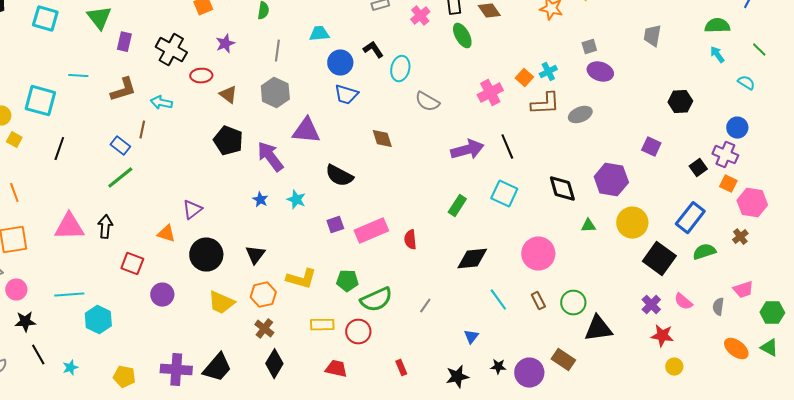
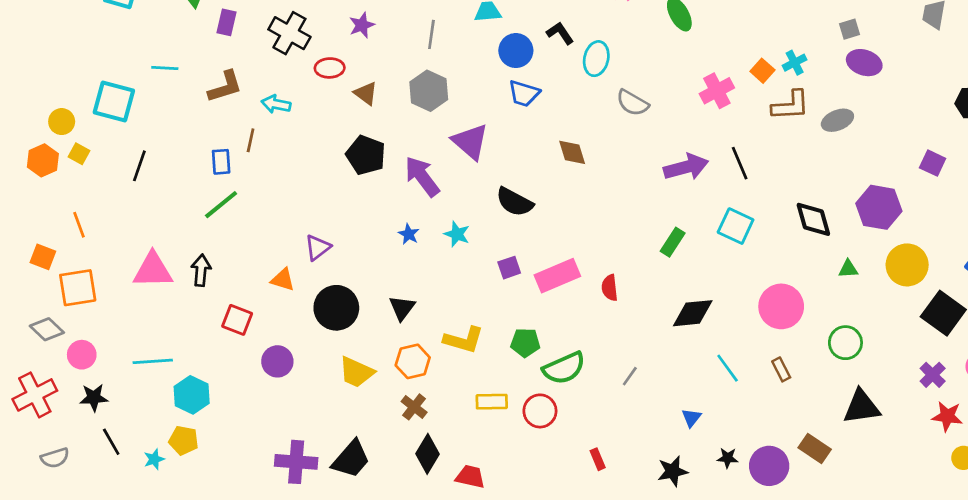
purple triangle: (306, 131) -> (470, 142), turned 36
blue rectangle: (120, 146) -> (221, 162), turned 48
green circle: (573, 303) -> (845, 343), moved
red trapezoid: (336, 369) -> (470, 477), moved
yellow pentagon: (124, 377) -> (184, 440), moved

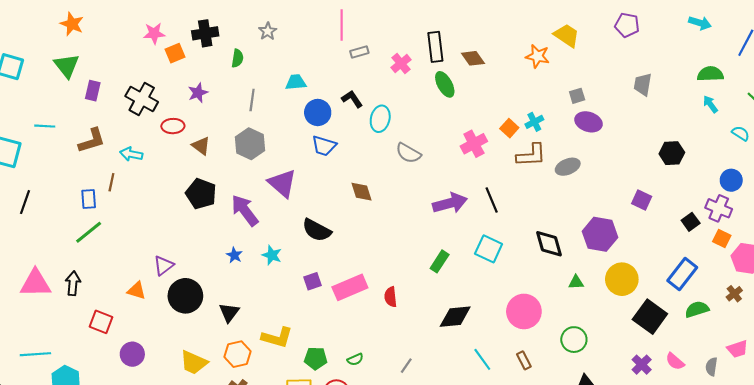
black circle: (336, 308) -> (185, 296), moved
green pentagon: (525, 343) -> (316, 358), moved
green semicircle: (564, 368) -> (355, 359), size x0.5

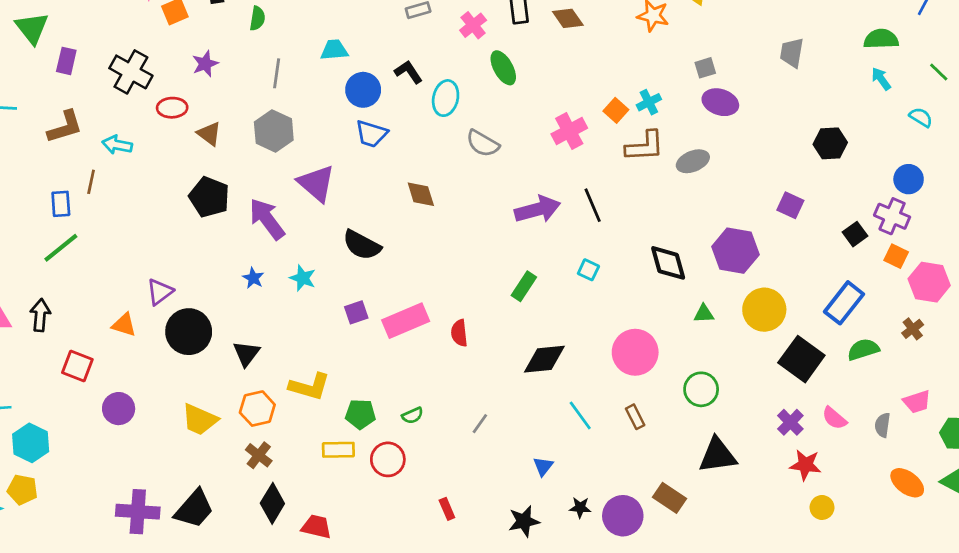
green ellipse: (445, 84) -> (503, 68), moved
cyan square: (489, 249) -> (588, 270), size x0.6

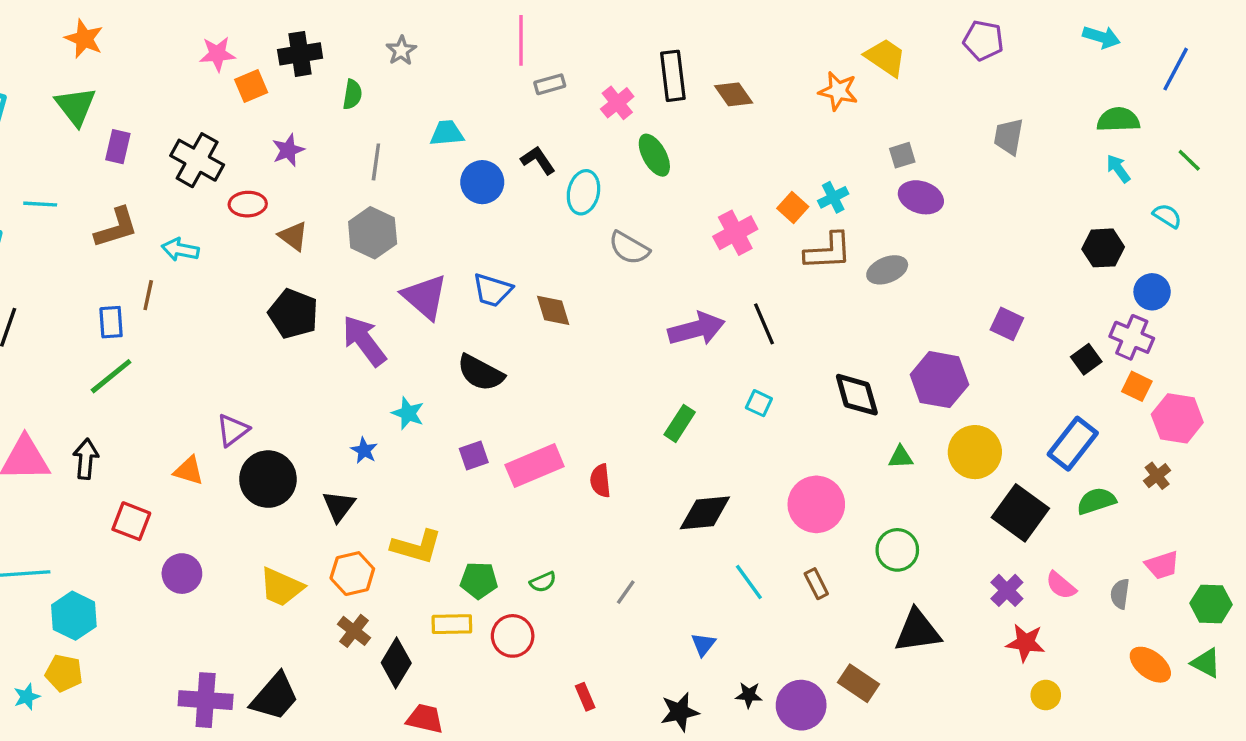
blue trapezoid: (371, 134) -> (492, 290), moved
black hexagon: (830, 143) -> (1103, 248), moved
blue star: (253, 278) -> (364, 450), moved
black diamond: (272, 503) -> (396, 663), moved

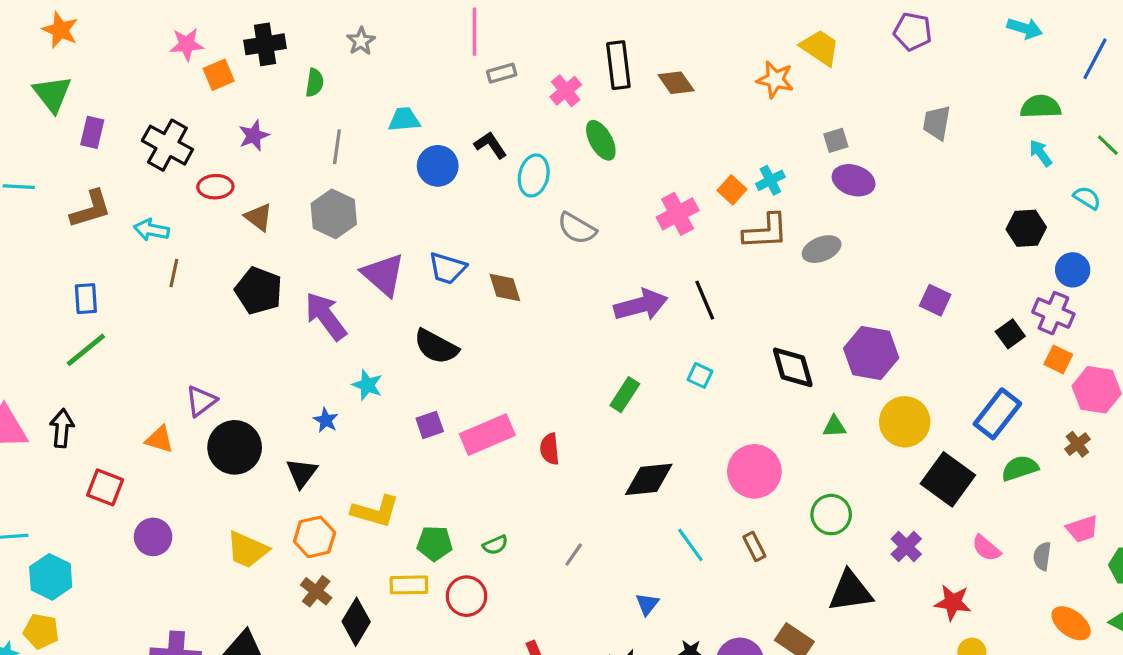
brown line: (148, 295) -> (174, 273), moved
purple cross: (1007, 590) -> (906, 547), moved

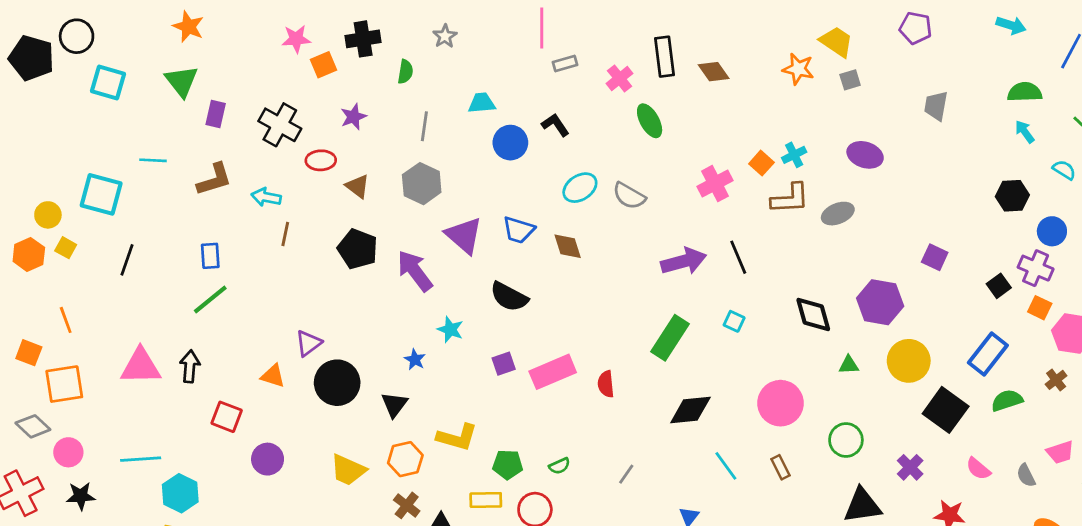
gray square: (836, 140) -> (850, 80), moved
cyan ellipse: (534, 175) -> (580, 188), moved, turned 44
green rectangle: (625, 395) -> (670, 338), size x1.5
gray semicircle: (1042, 556) -> (1026, 475), turned -35

